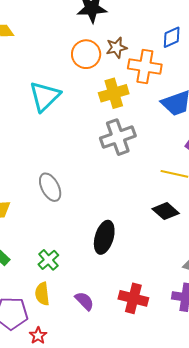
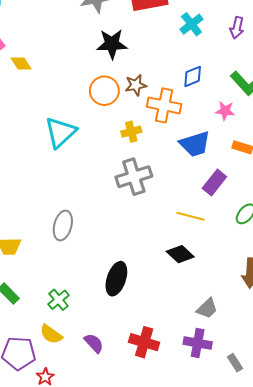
yellow cross: (114, 93) -> (131, 132), size x0.7
gray ellipse: (50, 187) -> (63, 225), turned 40
yellow semicircle: (42, 294) -> (51, 334), turned -50

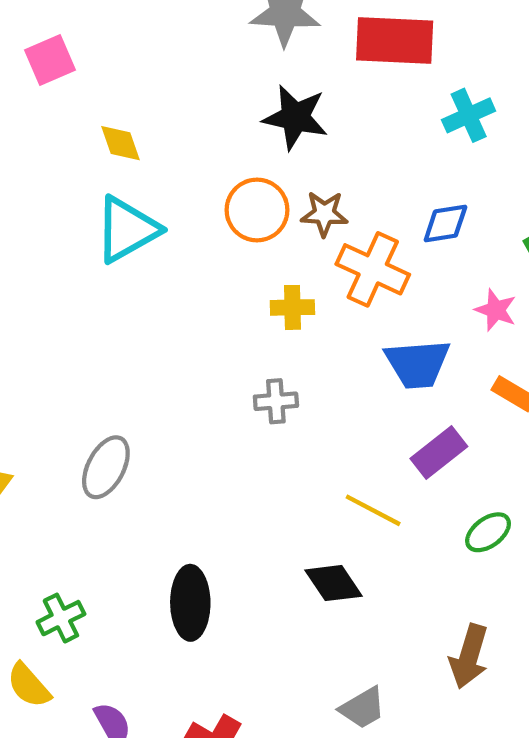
yellow diamond: (21, 64) -> (120, 143), moved
cyan triangle: (60, 132) -> (127, 230), moved
gray cross: (134, 177) -> (276, 401), size x0.6
black ellipse: (116, 279) -> (190, 603), turned -32

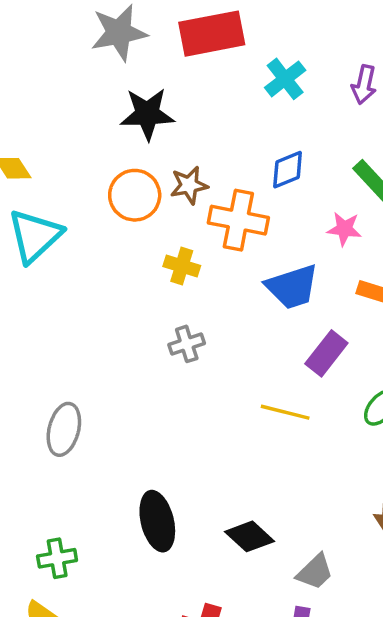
yellow cross: (292, 307) -> (182, 266), turned 32
black diamond: (333, 583) -> (249, 536), moved
green cross: (61, 618) -> (57, 558), turned 30

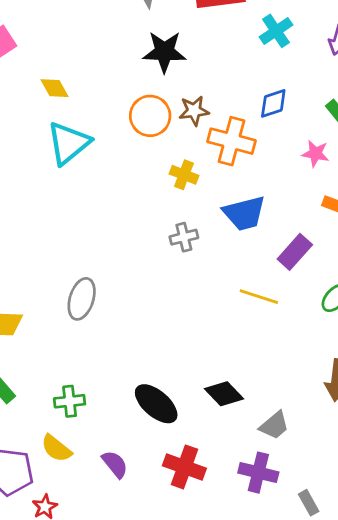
blue trapezoid: (292, 287) -> (244, 213), moved
black ellipse: (157, 521) -> (156, 404), moved, turned -39

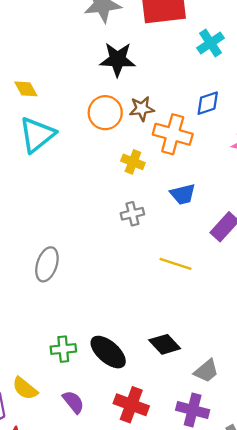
blue trapezoid: (244, 213) -> (183, 194), size x0.7
yellow line: (259, 297) -> (175, 264), moved
green cross: (70, 401) -> (63, 349), moved

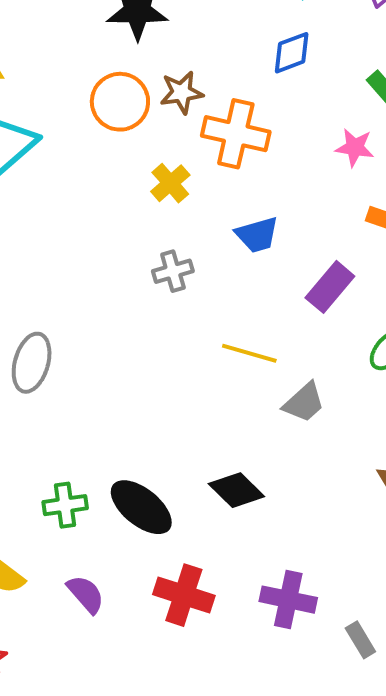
blue diamond: (208, 103) -> (292, 53), moved
yellow cross: (133, 162) -> (170, 183), turned 30
gray trapezoid: (206, 371) -> (304, 402), moved

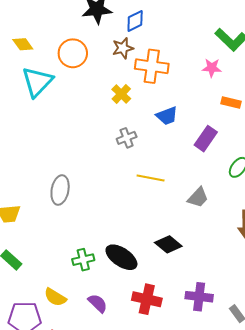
blue diamond: (292, 53) -> (135, 21), moved
orange circle: (120, 102) -> (73, 53), moved
yellow line: (249, 353) -> (151, 178), moved

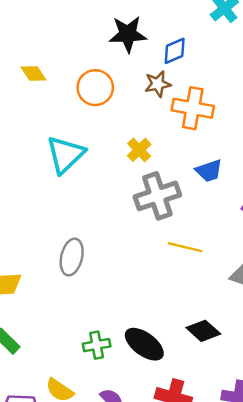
cyan triangle: (37, 82) -> (65, 155), moved
yellow cross: (121, 94) -> (139, 150), moved
gray cross: (127, 138) -> (157, 196), size x1.8

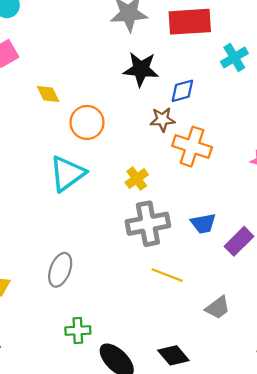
orange circle: (95, 88) -> (87, 122), moved
blue trapezoid: (209, 171) -> (203, 223), moved
green cross: (97, 345) -> (78, 331), moved

